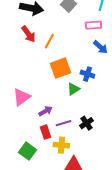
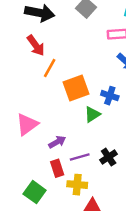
orange line: (49, 41) -> (50, 68), moved

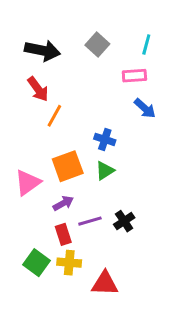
orange square: (76, 88) -> (68, 166), moved
blue cross: (110, 96) -> (105, 139), moved
yellow cross: (77, 185) -> (69, 263), moved

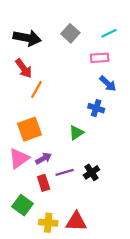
cyan line: (146, 45) -> (109, 33), turned 49
blue cross: (105, 139) -> (96, 108), moved
orange square: (68, 166) -> (29, 129), moved
pink triangle: (28, 182) -> (19, 158), moved
yellow cross: (69, 263) -> (48, 223), moved

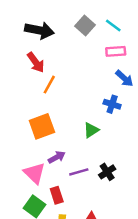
cyan line: (109, 33) -> (113, 25), moved, turned 63
pink triangle: (19, 158) -> (35, 173), moved, turned -40
red rectangle: (44, 183) -> (57, 195), moved

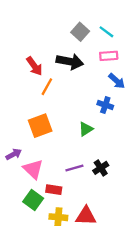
black arrow: (39, 30) -> (70, 62), moved
purple arrow: (57, 157) -> (14, 154), moved
red rectangle: (57, 195) -> (54, 190), turned -63

